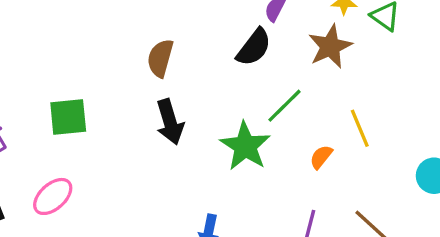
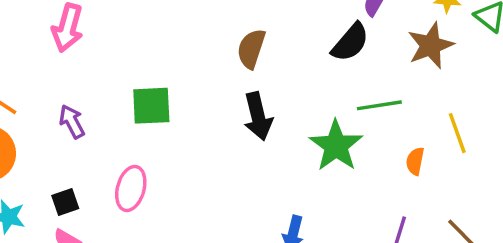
green line: (284, 106) -> (379, 105), turned 33
orange semicircle: (321, 157) -> (415, 161), turned -30
pink ellipse: (53, 196) -> (131, 188), turned -36

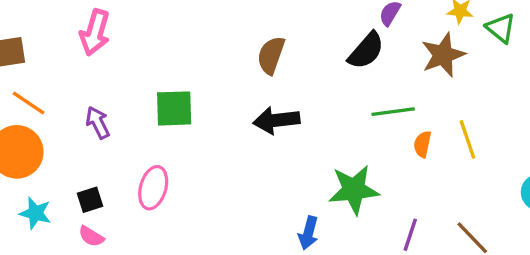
black arrow: (258, 116) -> (276, 120), turned 96
green star: (336, 146) -> (354, 190), moved, turned 30
orange semicircle: (415, 161) -> (422, 144), moved

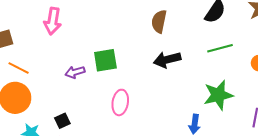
green line: (393, 112) -> (220, 48), moved
purple arrow: (98, 123) -> (75, 72), moved, turned -72
pink ellipse: (153, 188) -> (120, 102), moved

